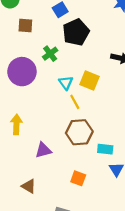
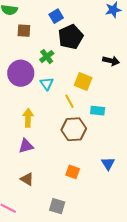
cyan triangle: (66, 83) -> (47, 84), moved
yellow arrow: (16, 124) -> (28, 118), moved
cyan rectangle: (105, 149) -> (98, 111), moved
purple triangle: (43, 150) -> (26, 146), moved

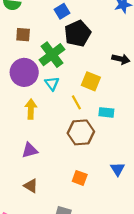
brown square: (24, 31) -> (23, 35), moved
green cross: (47, 57) -> (52, 55), size x1.6
yellow arrow: (28, 118) -> (31, 109), moved

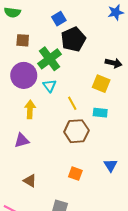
yellow square: (91, 81) -> (101, 84), moved
purple triangle: (30, 150) -> (22, 140), moved

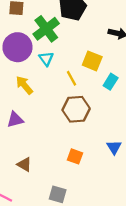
yellow square: (101, 84) -> (92, 61), moved
yellow arrow: (30, 109) -> (24, 85), turned -42
cyan rectangle: (100, 113) -> (111, 82), moved, turned -64

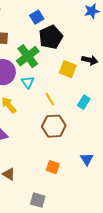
yellow square: (92, 61) -> (68, 69), moved

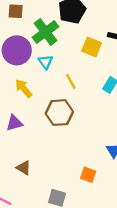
brown hexagon: (54, 126) -> (59, 113), moved
orange square: (53, 167) -> (88, 175), moved

